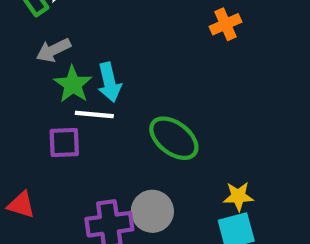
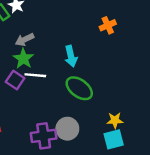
gray arrow: (53, 50) -> (25, 40), moved
cyan arrow: (109, 82) -> (71, 56), moved
purple square: (64, 142) -> (15, 80), moved, turned 36

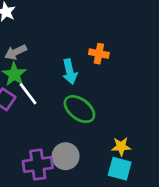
orange cross: (108, 25) -> (99, 54), moved, turned 35
white line: (35, 75) -> (28, 94), turned 48
cyan square: (114, 139) -> (120, 169), turned 30

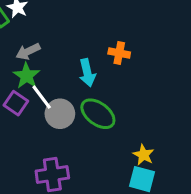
yellow star: (121, 147) -> (143, 155), turned 30
gray circle: (66, 156) -> (60, 114), moved

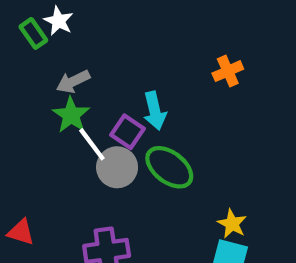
orange cross: (119, 53) -> (228, 71), moved, turned -35
purple square: (16, 103) -> (127, 132), moved

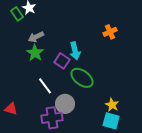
white line: (92, 144) -> (45, 86), moved
gray circle: (117, 167) -> (65, 104), moved

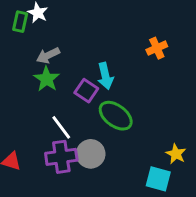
green rectangle: (17, 14) -> (20, 22), turned 48
yellow star: (112, 105) -> (176, 154), moved
purple cross: (52, 118) -> (61, 157), moved

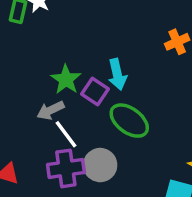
gray arrow: (48, 55) -> (51, 110), moved
green star: (47, 79) -> (66, 79), moved

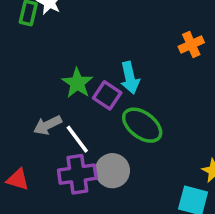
gray arrow: (51, 110) -> (48, 125), moved

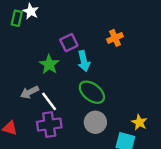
orange cross: (191, 44) -> (115, 38), moved
purple square: (107, 95) -> (69, 43), moved, turned 30
gray circle: (112, 171) -> (95, 122), moved

